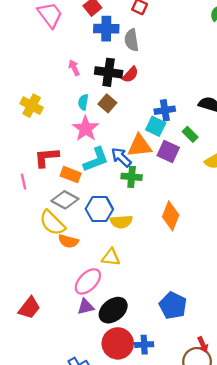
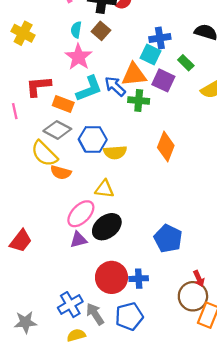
green cross: (132, 177) -> (139, 100), moved
black ellipse: (113, 310) -> (107, 227), moved

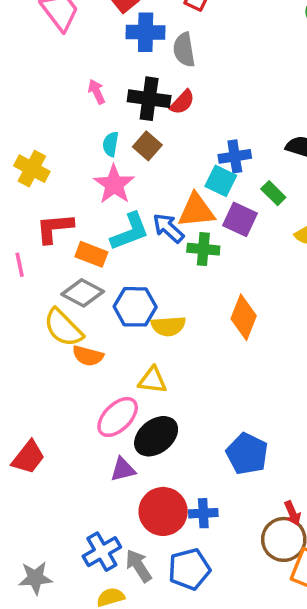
yellow cross: (23, 33) -> (32, 169), moved
purple triangle: (79, 240) -> (123, 469), moved

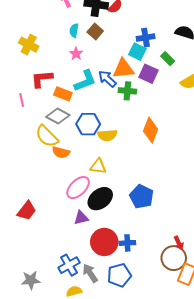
pink star: (114, 184) -> (76, 54), size x0.6
blue pentagon: (247, 454) -> (141, 197), moved

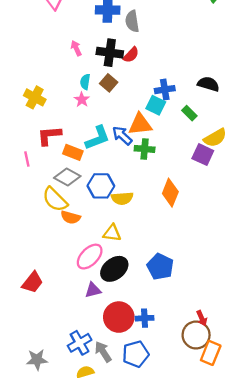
pink star: (76, 54) -> (82, 100), moved
purple square: (149, 74) -> (203, 155), moved

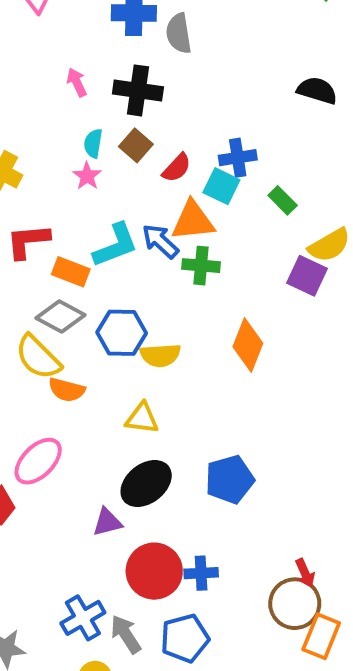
red semicircle: (131, 55) -> (177, 168), moved
black semicircle: (208, 84) -> (317, 90), moved
pink ellipse: (90, 257) -> (38, 461), moved
blue pentagon: (160, 267) -> (230, 479), turned 30

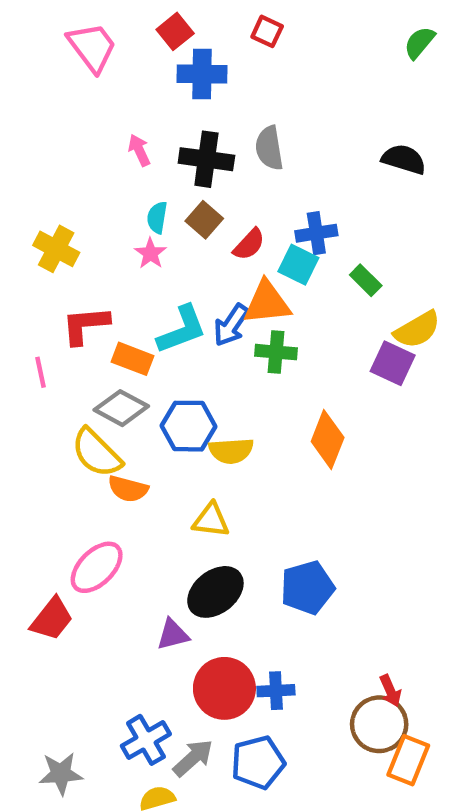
gray semicircle: (179, 33) -> (269, 148), moved
blue arrow: (160, 241) -> (231, 325), turned -99
gray arrow: (126, 634) -> (193, 758), turned 81

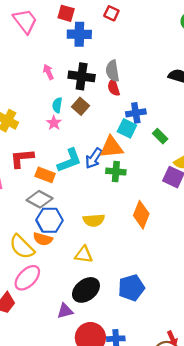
red square: (175, 31) -> (66, 13), turned -35
red semicircle: (249, 244) -> (114, 87), moved, turned 119
blue hexagon: (189, 426) -> (49, 220), moved
yellow semicircle: (97, 453) -> (22, 247), moved

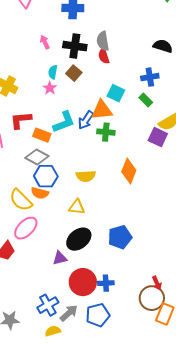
blue cross: (136, 113) -> (150, 77), moved

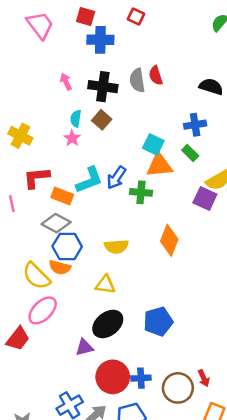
red semicircle: (104, 56) -> (156, 76), moved
orange triangle: (102, 110) -> (159, 165), moved
brown circle: (152, 298) -> (178, 388), moved

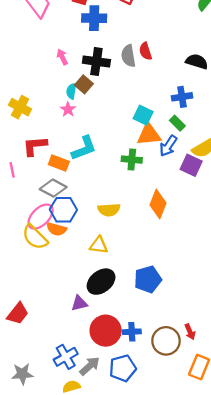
brown square: (102, 120) -> (84, 84), moved
blue arrow: (116, 178) -> (168, 146), moved
pink ellipse: (43, 310) -> (41, 217), moved
red trapezoid: (18, 339) -> (18, 314), moved

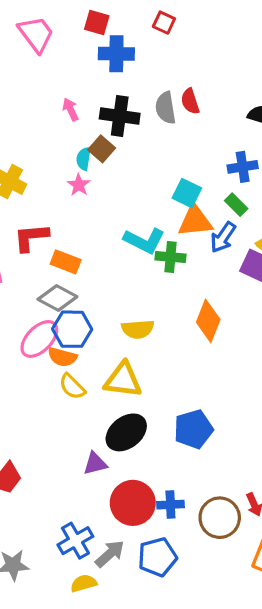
cyan L-shape: (84, 148) -> (144, 241), moved, turned 48
yellow semicircle: (35, 237) -> (72, 387), moved, size x0.7
yellow triangle: (99, 245) -> (123, 380), size x1.4

